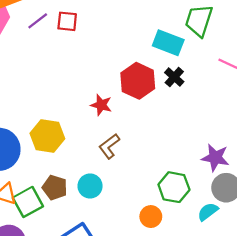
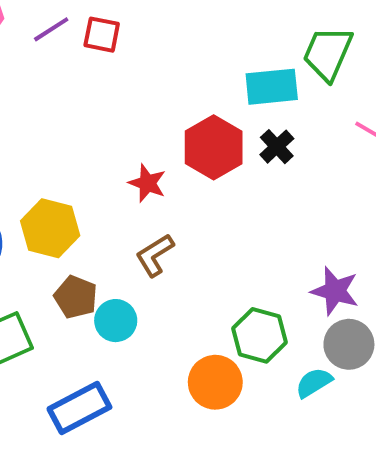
cyan rectangle: (168, 43) -> (272, 87), turned -32
brown pentagon: (55, 188) -> (76, 297), moved
orange circle: (151, 217) -> (215, 382), size x1.4

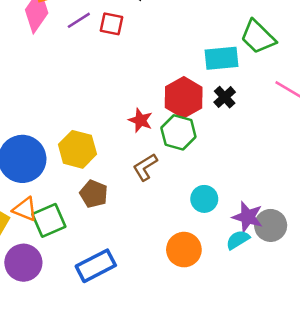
green trapezoid: (328, 53) -> (258, 37), turned -69
purple star: (335, 291) -> (248, 217), moved
cyan circle: (116, 321) -> (204, 199), moved
green hexagon: (259, 335) -> (178, 132), moved
cyan semicircle: (314, 383) -> (238, 240), moved

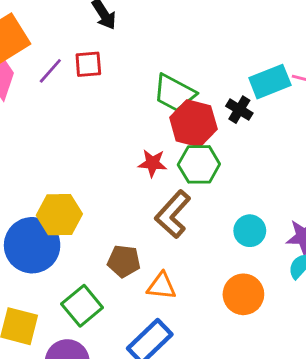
green trapezoid: (258, 37) -> (174, 93), moved
cyan rectangle: (221, 58) -> (270, 82), moved
yellow hexagon: (77, 149) -> (59, 215), moved
brown L-shape: (145, 167) -> (173, 214), size x1.4
orange triangle: (25, 209) -> (162, 286), moved

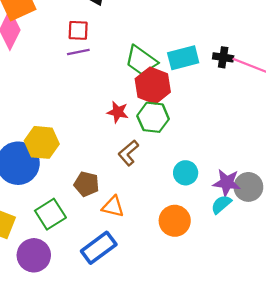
purple line: (50, 71) -> (78, 52), moved, turned 30
cyan rectangle: (270, 82) -> (183, 58), moved
black cross: (239, 110) -> (223, 57), moved, turned -30
brown L-shape: (173, 214) -> (128, 153), size x0.7

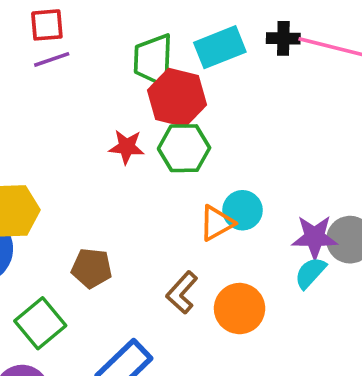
green trapezoid: (141, 60) -> (153, 60), turned 64
brown L-shape: (128, 153) -> (182, 293), moved
cyan circle: (186, 173) -> (243, 210), moved
orange triangle: (113, 207) -> (217, 223), moved, turned -35

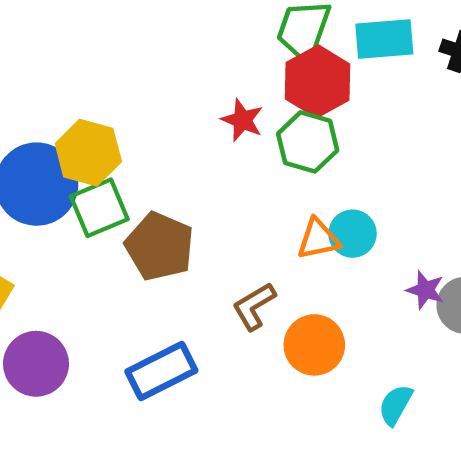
purple star: (315, 237) -> (425, 290), size x0.7
brown pentagon: (92, 268) -> (160, 246), size x1.4
cyan semicircle: (310, 273) -> (395, 405), moved, turned -30
green square: (40, 323) -> (99, 208), moved

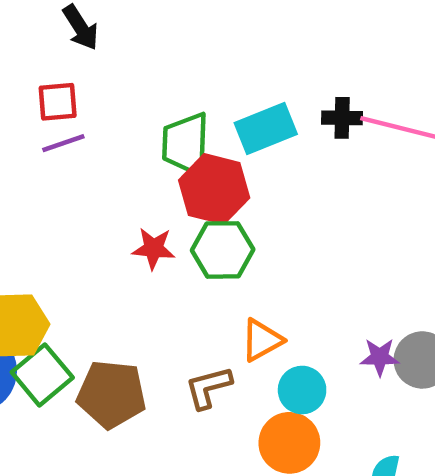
cyan circle: (352, 234) -> (302, 390), moved
brown L-shape: (254, 306) -> (208, 387), moved, turned 33

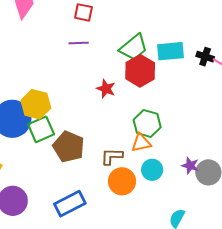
purple line: (63, 143) -> (79, 43), moved
green trapezoid: (186, 144) -> (134, 48), turned -148
green hexagon: (223, 250) -> (147, 123), moved
orange circle: (289, 443) -> (122, 181), moved

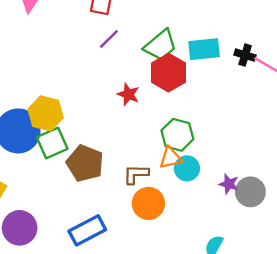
purple line: (79, 43) -> (109, 39), moved, turned -42
cyan circle: (152, 170) -> (187, 168), moved

